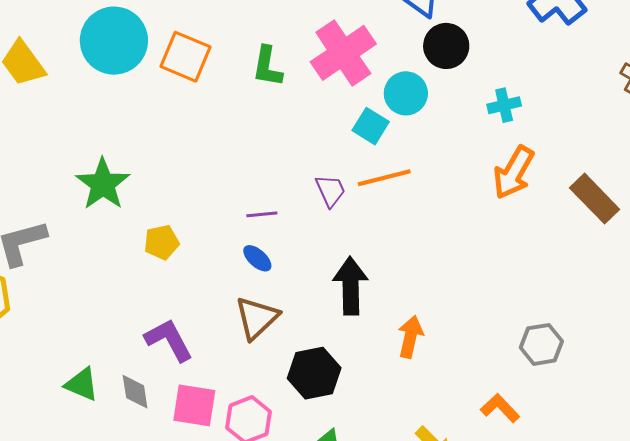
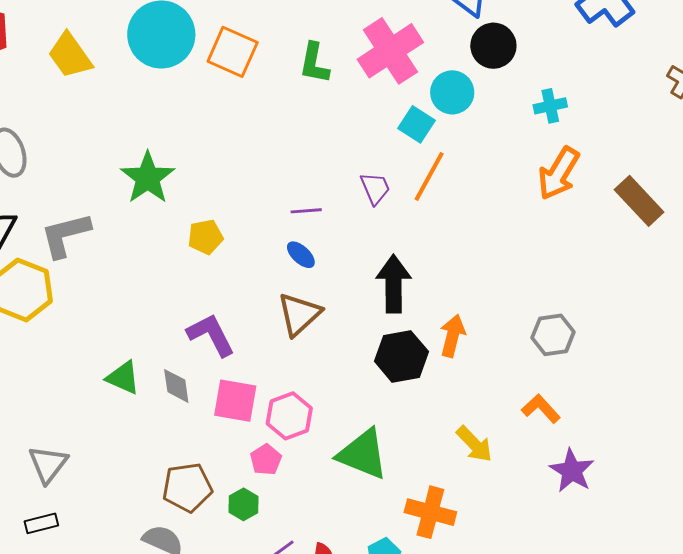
orange line: (384, 178) -> (429, 176), turned -48
gray hexagon: (541, 344) -> (553, 335), moved
black hexagon: (314, 373) -> (401, 356), moved

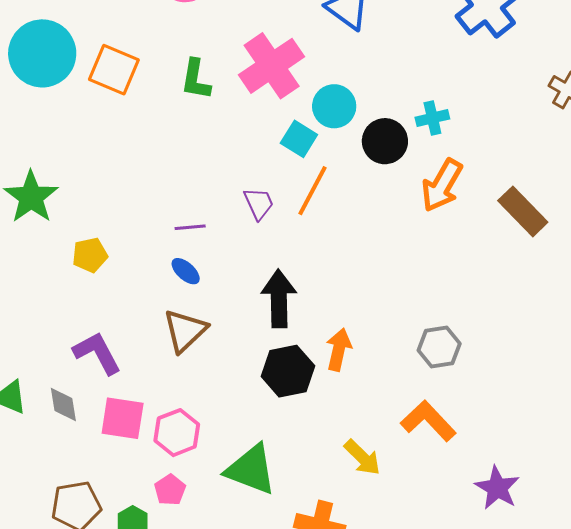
black circle: (493, 46) -> (385, 141), moved
orange L-shape: (541, 409) -> (428, 421), size x1.4
pink pentagon: (266, 460) -> (170, 490), moved
purple star: (572, 471) -> (497, 488), moved

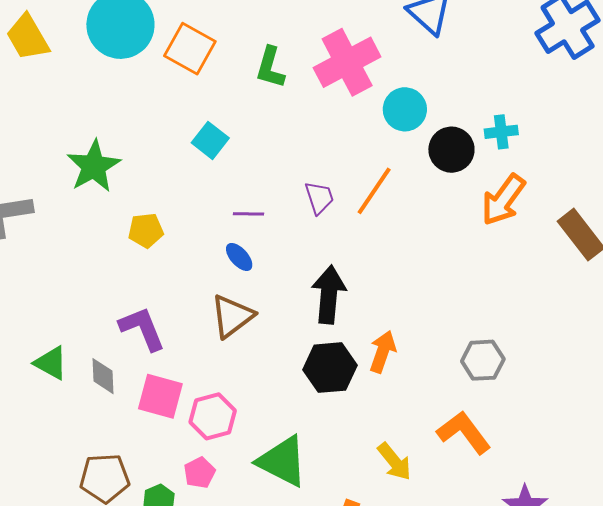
cyan square: (299, 139) -> (210, 140), moved

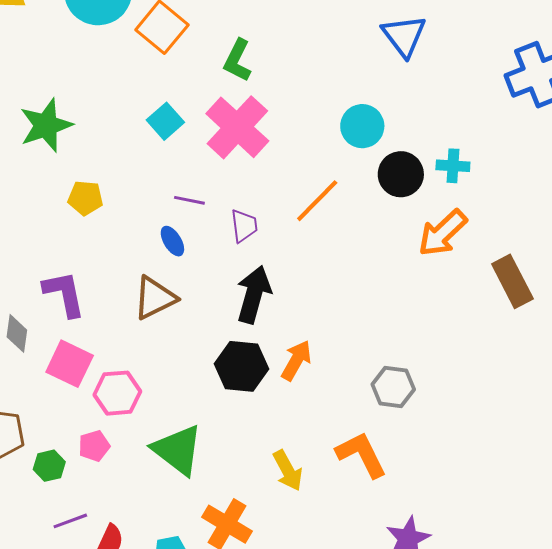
pink cross: (347, 62) -> (237, 127), moved, turned -30
purple trapezoid: (319, 198) -> (244, 226), moved

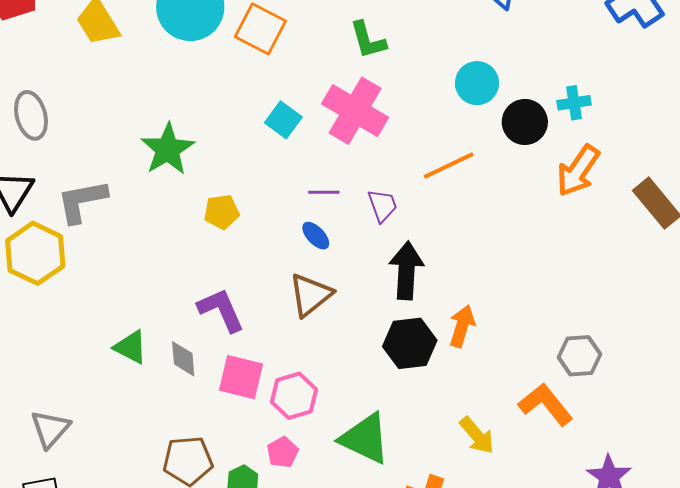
green L-shape: (237, 60) -> (368, 40), moved, turned -30
orange line: (317, 201) -> (449, 165), turned 32
gray hexagon: (393, 387) -> (579, 356), moved

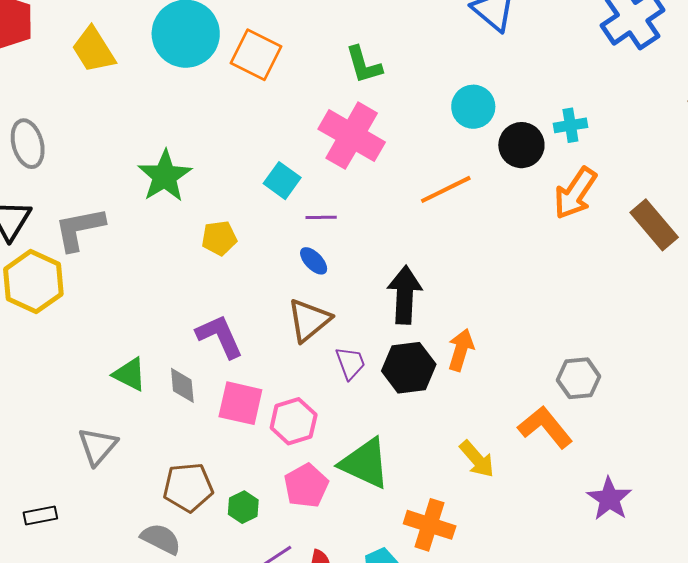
cyan square: (283, 120) -> (282, 181), moved
purple trapezoid: (382, 206) -> (350, 363), moved
gray triangle: (50, 429) -> (98, 446), moved
pink pentagon: (283, 452) -> (306, 486), moved, size x1.4

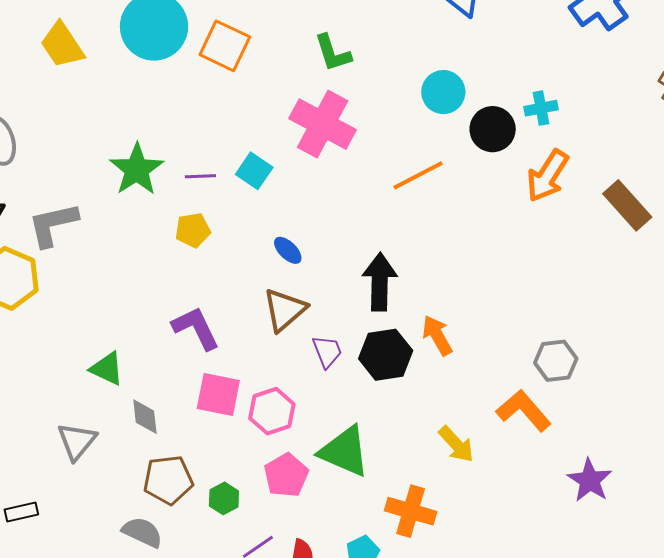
purple line: (321, 217) -> (200, 176), moved
orange arrow: (461, 350) -> (437, 335), turned -45
gray diamond: (182, 385) -> (145, 417), moved

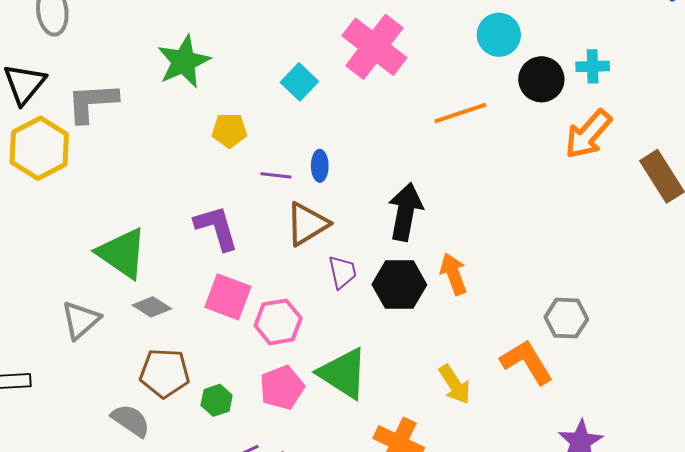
purple line: (200, 176) -> (276, 175), moved
blue ellipse: (288, 250) -> (320, 166), turned 36
green triangle: (107, 369) -> (122, 253), size x1.5
gray diamond: (145, 417) -> (152, 307), turned -60

